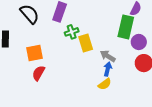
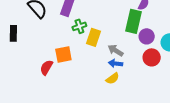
yellow rectangle: (86, 43) -> (93, 37), turned 36
orange square: (35, 53) -> (63, 54), moved
blue arrow: (108, 69) -> (116, 63), turned -96

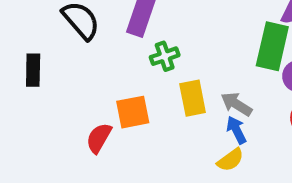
yellow rectangle: (93, 37) -> (193, 98), moved, turned -30
blue arrow: (116, 63) -> (236, 130), turned 56

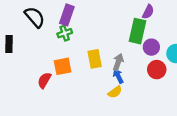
green cross: (165, 56) -> (65, 33), moved
gray arrow: (236, 104) -> (118, 62), turned 77

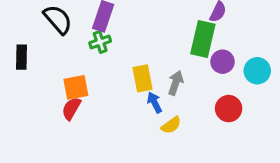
orange square: (63, 66) -> (76, 87), moved
red circle: (157, 70) -> (229, 109), moved
blue arrow: (118, 76) -> (155, 102), moved

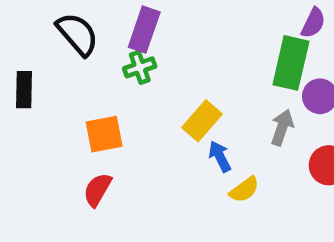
yellow rectangle: (142, 78) -> (202, 121), turned 52
gray arrow: (176, 83) -> (282, 127), moved
red semicircle: (71, 109) -> (97, 190), moved

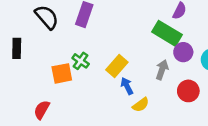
green rectangle: (291, 63) -> (167, 33), turned -72
green cross: (140, 67) -> (81, 61), moved, turned -36
red semicircle: (97, 190) -> (42, 110), moved

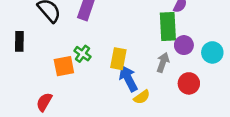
green rectangle: (167, 33) -> (168, 27), turned 56
yellow rectangle: (117, 66) -> (118, 59), turned -30
blue arrow: (127, 86) -> (128, 78), size x1.5

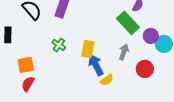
green rectangle: (168, 27) -> (128, 23), turned -40
purple circle: (184, 45) -> (151, 36), moved
orange square: (64, 66) -> (26, 65), moved

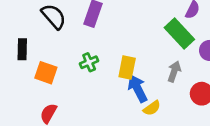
green cross: (59, 45) -> (89, 62), turned 32
orange square: (26, 65) -> (46, 73), moved, turned 30

